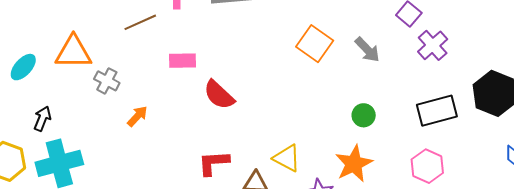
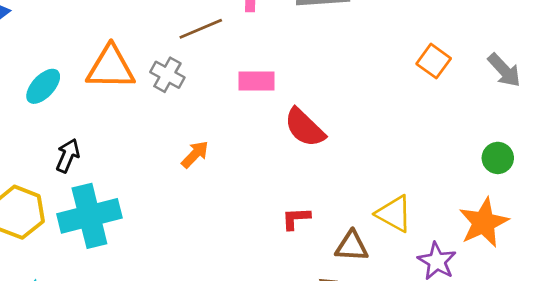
orange square: (315, 44) -> (434, 61), size x0.7
gray cross: (107, 81) -> (167, 75), moved
red L-shape: (214, 163) -> (296, 218), size x0.7

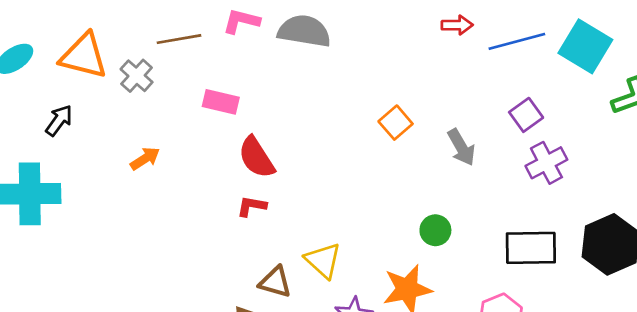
black arrow: (68, 156) -> (59, 120), moved
red L-shape: (296, 218) -> (252, 206), moved

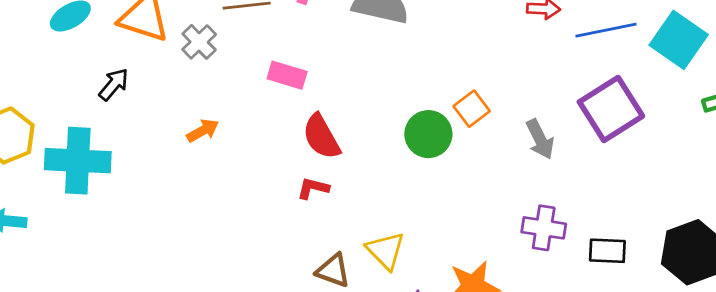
purple square: (526, 115) -> (611, 109), size x1.8
purple cross: (546, 163) -> (544, 228), moved, turned 33
green circle: (435, 230) -> (428, 134), moved, size x1.4
black rectangle: (531, 248) -> (607, 251), size x0.7

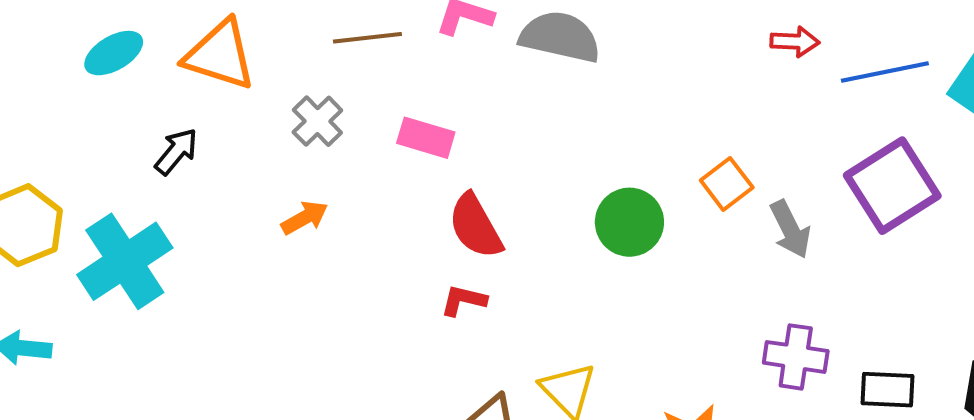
gray cross: (199, 42) -> (317, 121), moved
orange square: (472, 109) -> (727, 184), moved
cyan cross: (78, 161) -> (125, 261), turned -36

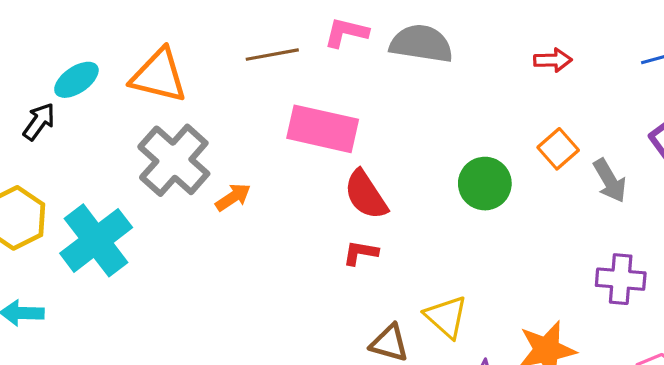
red arrow: (795, 42) -> (553, 60), moved
gray cross: (317, 121) -> (174, 160), moved, size x1.8
pink rectangle: (426, 138) -> (323, 129), size x1.6
black arrow: (176, 151) -> (39, 122), moved

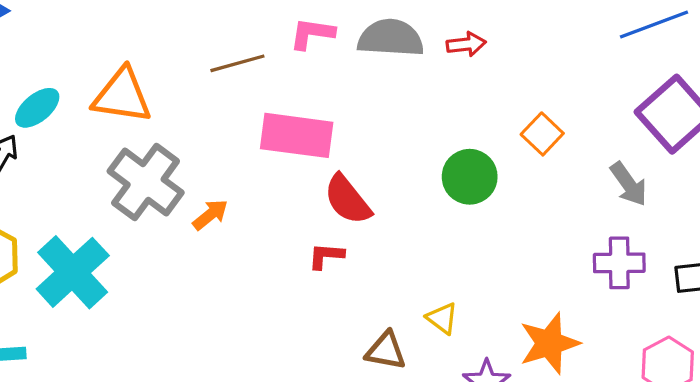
red arrow: (553, 60) -> (466, 44), moved
gray arrow: (610, 181) -> (629, 184), moved
red L-shape: (360, 253) -> (326, 256), moved
yellow triangle: (446, 317) -> (442, 318), size x0.7

